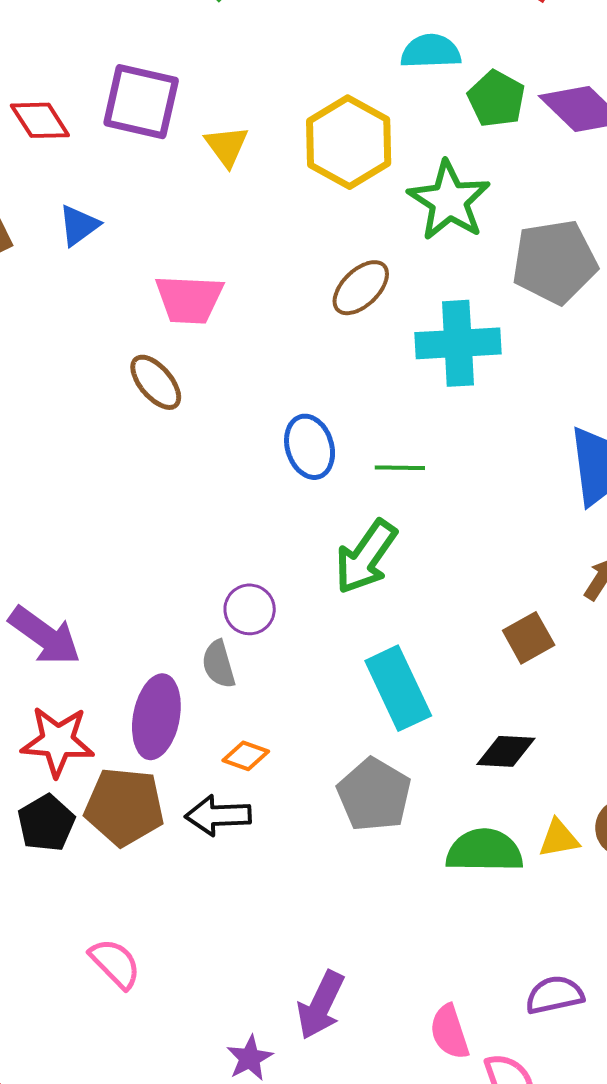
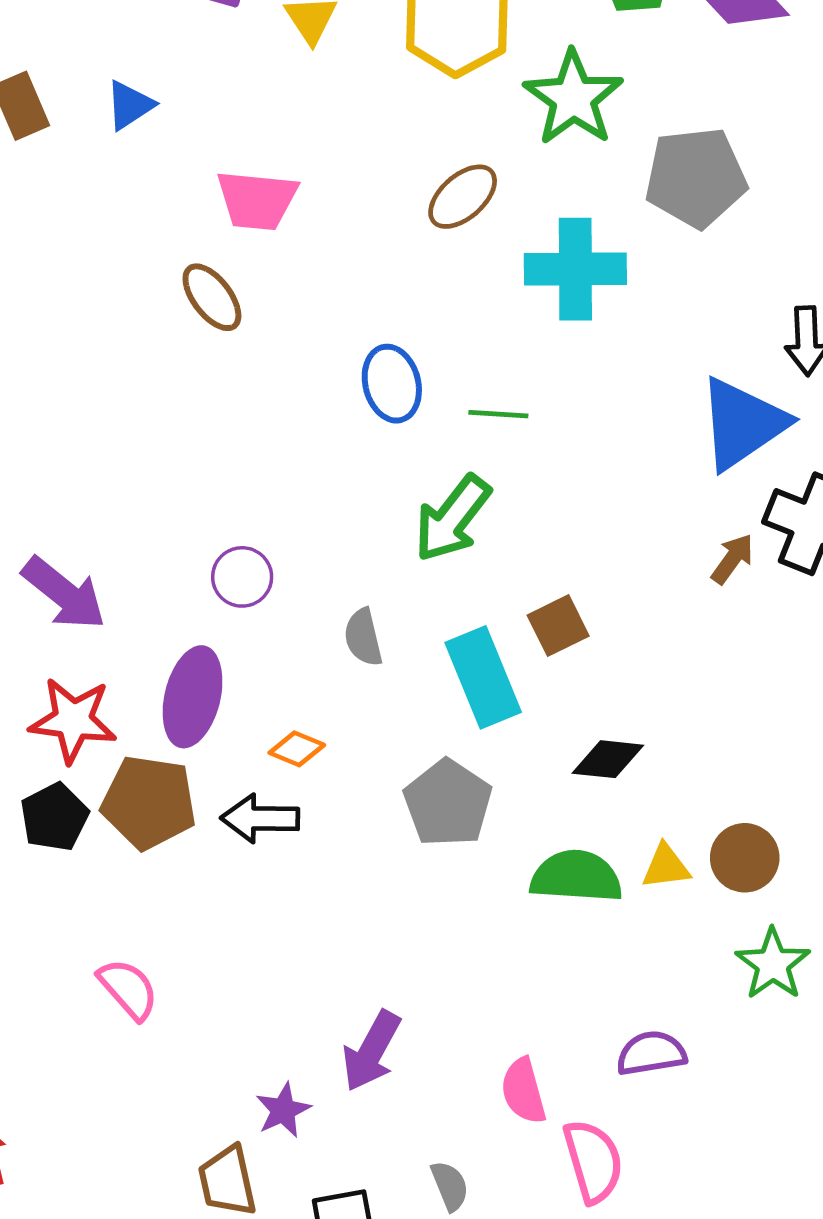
purple circle: (250, 609) -> (242, 577), moved
brown square: (529, 638) -> (558, 626), moved
gray semicircle: (219, 664) -> (363, 637), moved

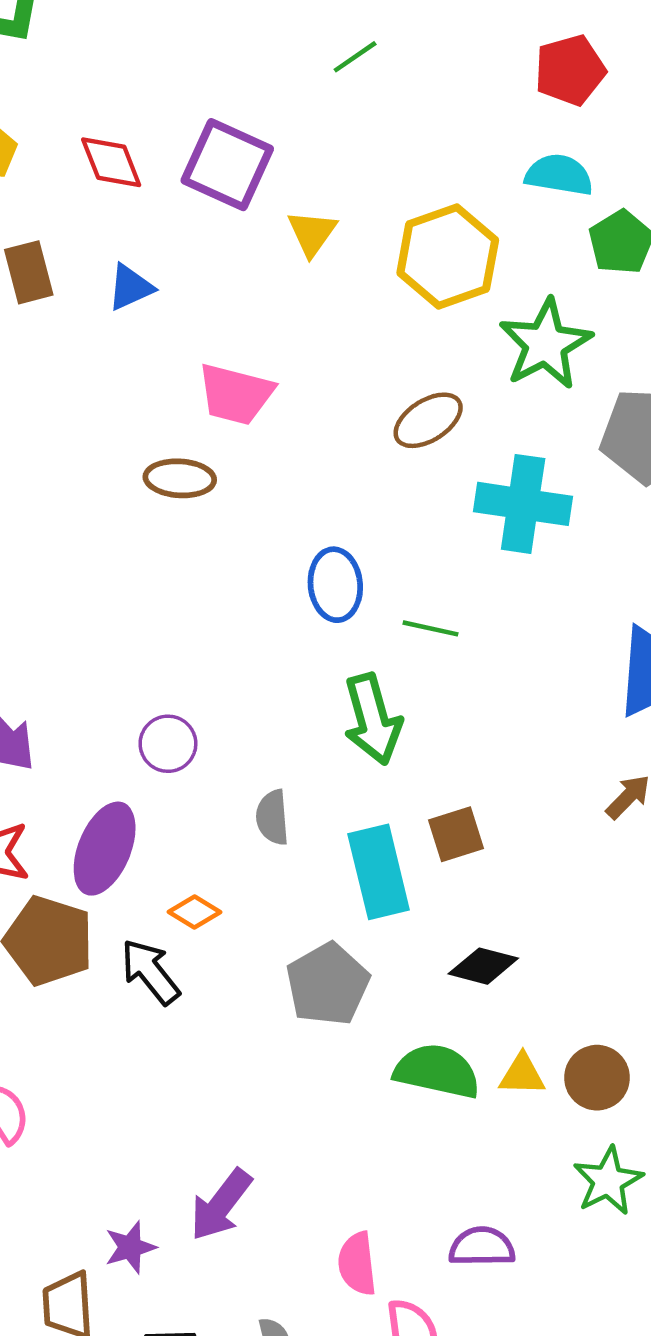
brown ellipse: (212, 297) -> (180, 478), turned -58
green arrow: (452, 518) -> (373, 719), turned -62
black arrow: (260, 818) -> (150, 972), turned 42

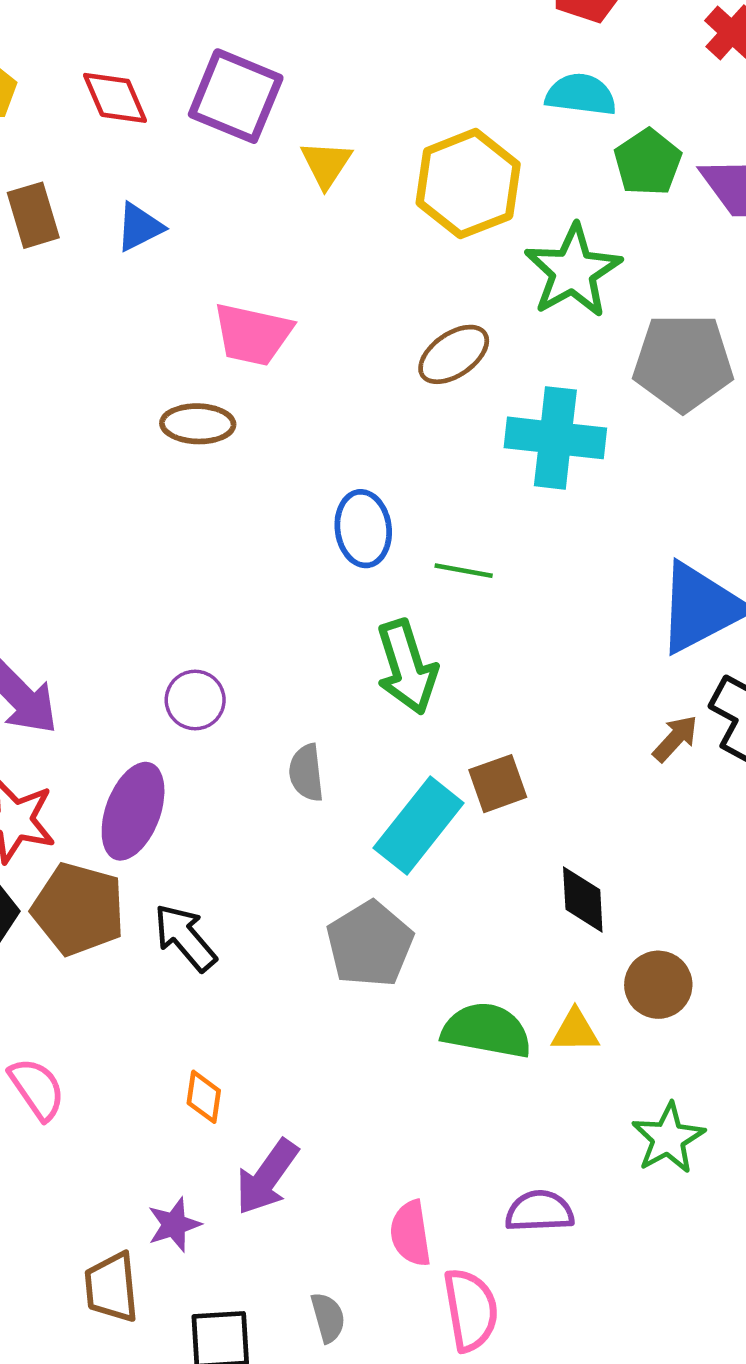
cyan rectangle: (379, 872) -> (419, 825), turned 54
orange diamond: (195, 912) -> (204, 1097), moved, turned 69
black diamond: (483, 966) -> (583, 899), moved, turned 74
brown circle: (597, 1078) -> (658, 985), moved

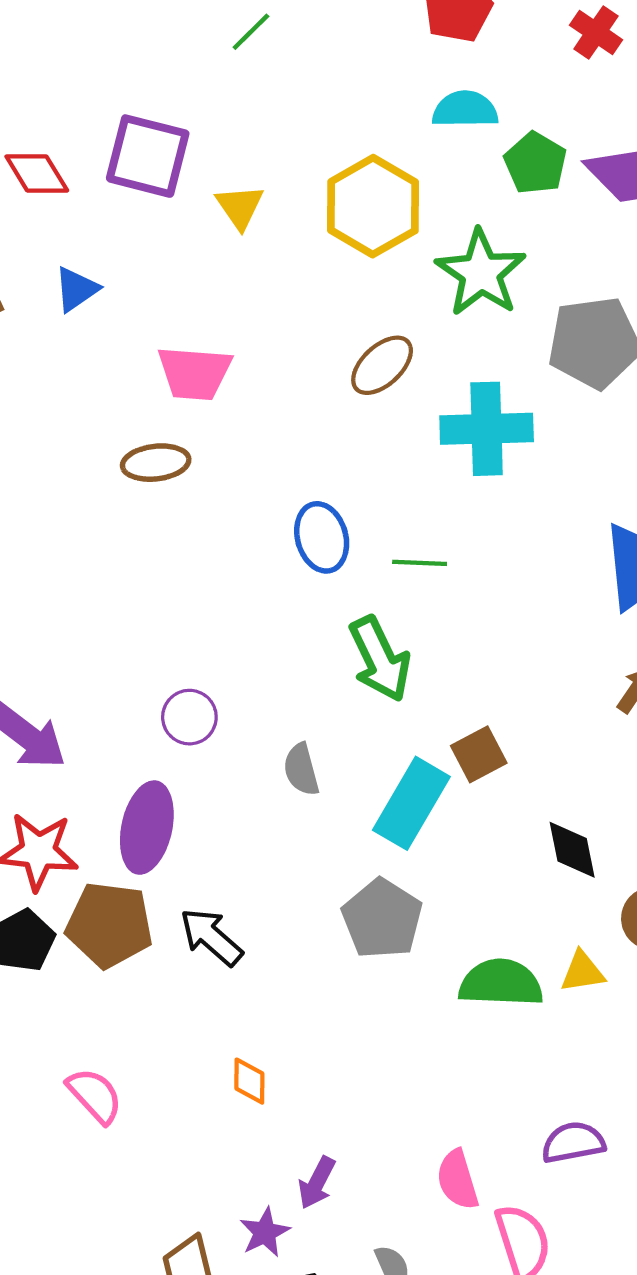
purple arrow: (267, 1177) -> (317, 1183), moved, size x0.7
purple star: (174, 1225) -> (265, 1232), moved

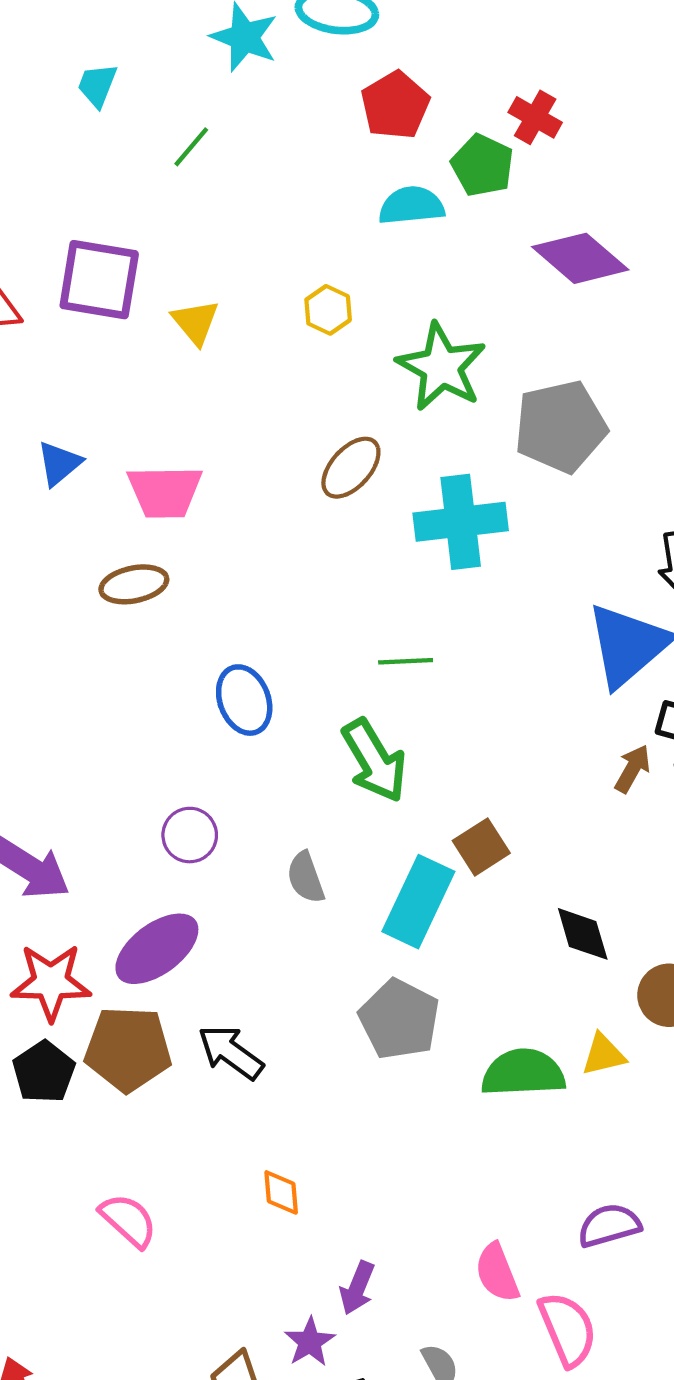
green pentagon: (535, 163) -> (483, 165), moved
yellow hexagon: (373, 206) -> (328, 310), size x0.5
blue triangle: (76, 289) -> (59, 463), moved
blue ellipse: (322, 537) -> (244, 700), moved
purple ellipse: (147, 828) -> (157, 949), turned 46

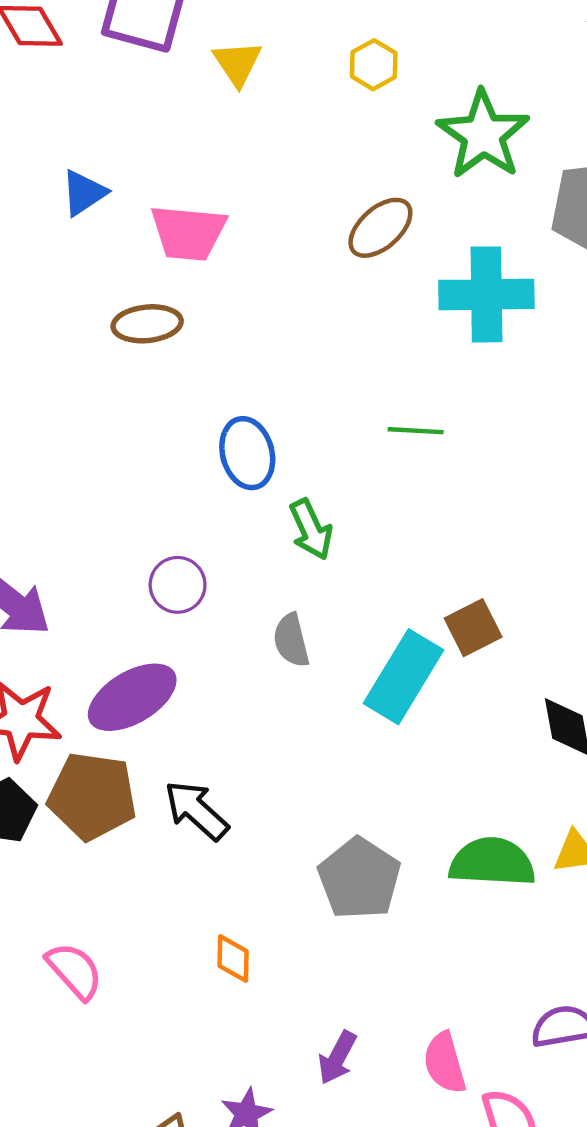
green arrow: (374, 761) -> (311, 529), moved, size x0.7
gray pentagon: (399, 1019) -> (359, 879), moved
purple arrow: (357, 1288) -> (337, 1058), moved

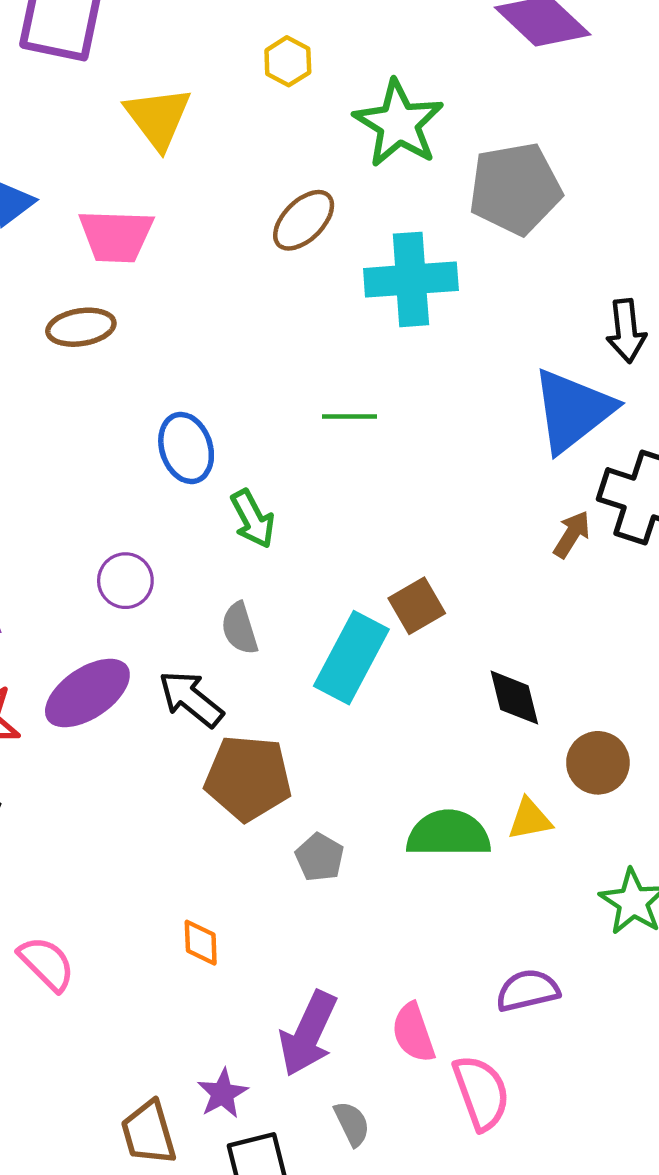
yellow triangle: (237, 63) -> (158, 118), moved, size x1.4
brown pentagon: (92, 796) -> (248, 778), moved
black arrow: (196, 810) -> (191, 699), moved
gray pentagon: (359, 879) -> (320, 857), size x0.6
purple arrow: (337, 1058) -> (308, 1034), size x1.6

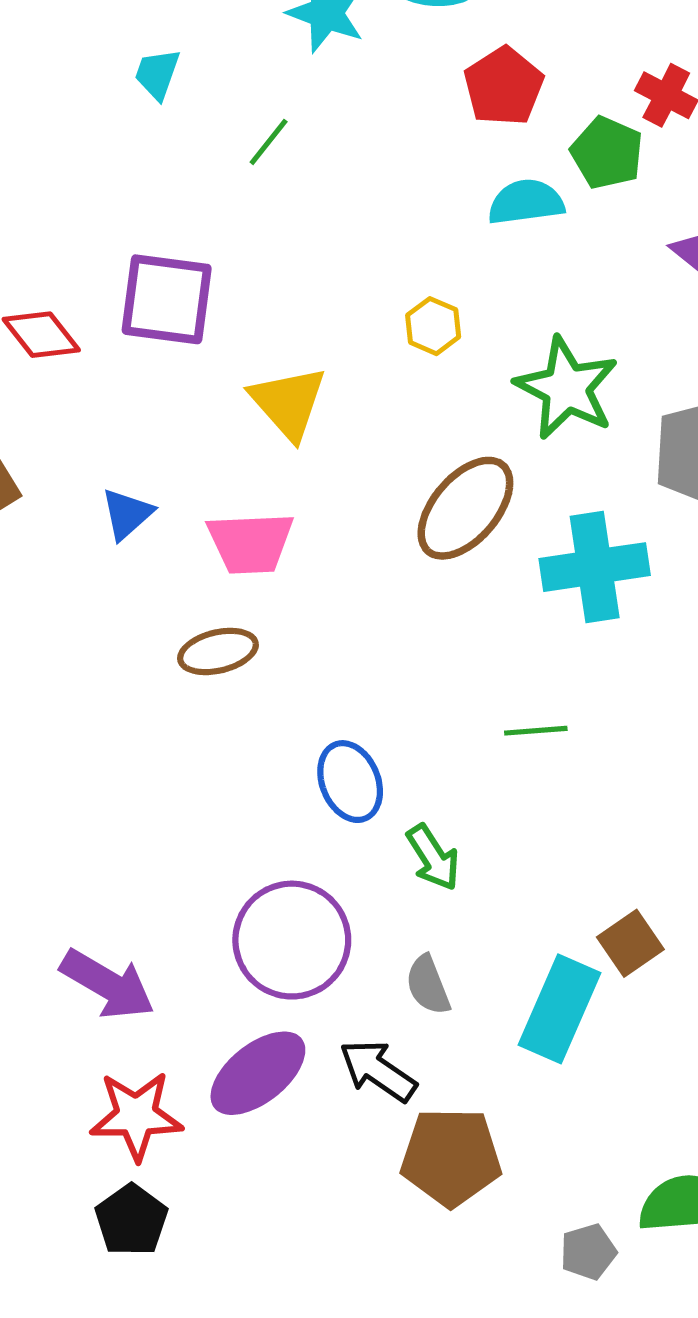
brown ellipse: (304, 220) -> (465, 508), size x1.4
purple circle: (125, 581) -> (292, 940), size x1.8
gray pentagon: (320, 857) -> (588, 1252), moved, turned 30

